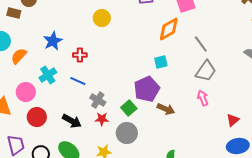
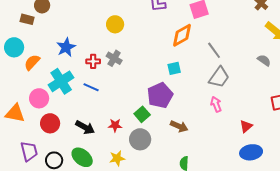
cyan cross: (48, 75) -> (61, 81), size x1.4
gray cross: (98, 100) -> (114, 58), moved
brown arrow: (166, 109) -> (179, 126), moved

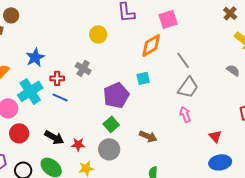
yellow circle: (115, 24) -> (98, 34), moved
red cross: (93, 61) -> (57, 78), moved
purple pentagon: (160, 95) -> (116, 95), moved
red star: (115, 125) -> (78, 144), moved
red triangle: (246, 126) -> (215, 136), turned -32

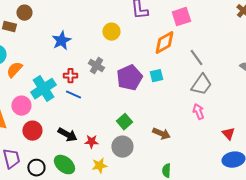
blue star: (35, 57) -> (61, 41), moved
purple pentagon: (116, 95) -> (129, 78), moved

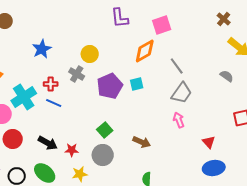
yellow circle: (111, 32) -> (90, 54), moved

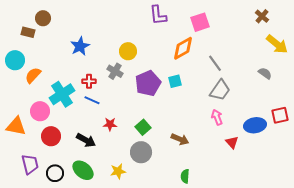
red triangle: (209, 142) -> (232, 142), moved
red star: (72, 150) -> (110, 124), moved
blue ellipse: (214, 168) -> (255, 125), moved

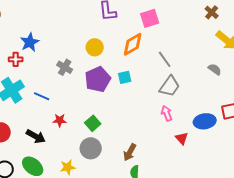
yellow circle: (128, 51) -> (95, 47), moved
red cross: (89, 81) -> (16, 59), moved
brown arrow: (180, 139) -> (130, 152), moved, turned 96

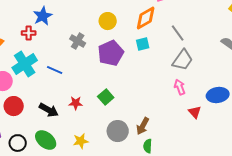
cyan square: (125, 77) -> (143, 44), moved
red star: (60, 120) -> (76, 103), moved
gray circle: (91, 148) -> (118, 131), moved

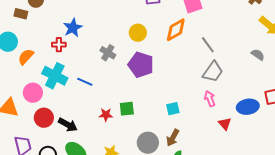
cyan square: (143, 44) -> (173, 109), moved
purple pentagon: (111, 53) -> (141, 65), turned -30
cyan cross: (25, 64) -> (55, 76), turned -30
green square: (106, 97) -> (127, 109), moved, turned 35
black arrow: (49, 110) -> (68, 125), moved

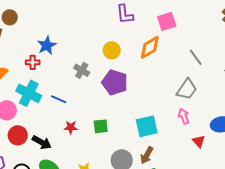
gray line: (208, 45) -> (196, 57), moved
cyan square: (173, 109) -> (147, 126), size x1.6
red star: (106, 115) -> (71, 127), moved

